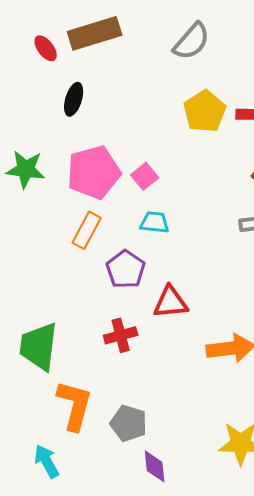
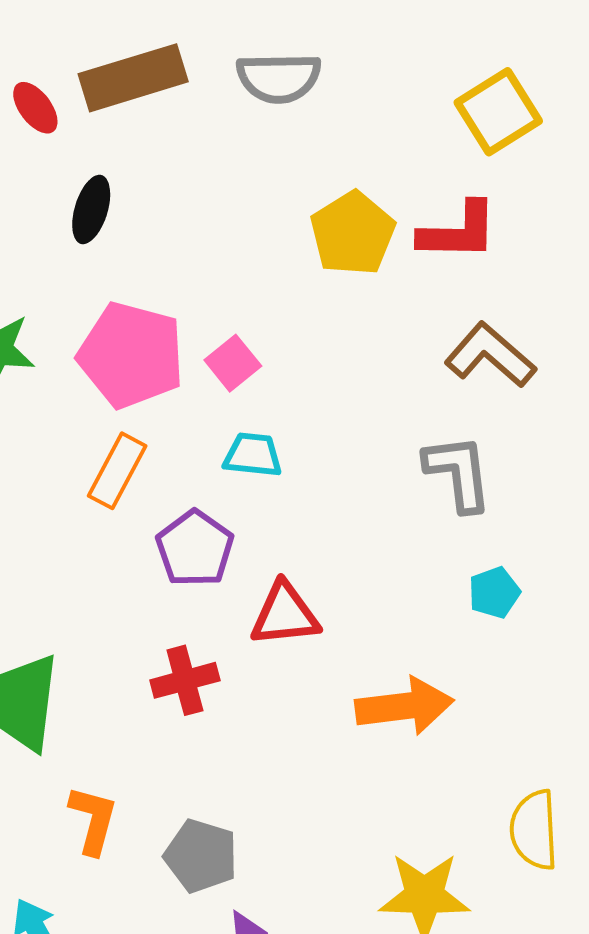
gray semicircle: (192, 41) -> (279, 78), moved, turned 48
pink pentagon: (94, 172) -> (131, 355), turned 30
orange L-shape: (75, 405) -> (93, 820), size x0.7

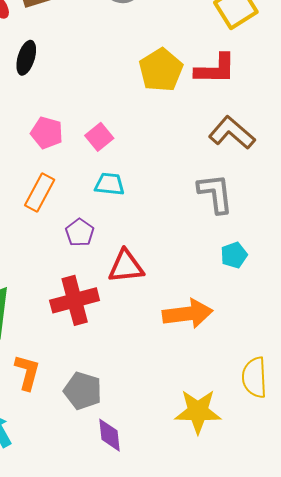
pink pentagon: (131, 355) -> (47, 133), size x0.6
purple pentagon: (195, 549) -> (80, 232), size x0.7
red cross: (185, 680) -> (75, 300), size x1.4

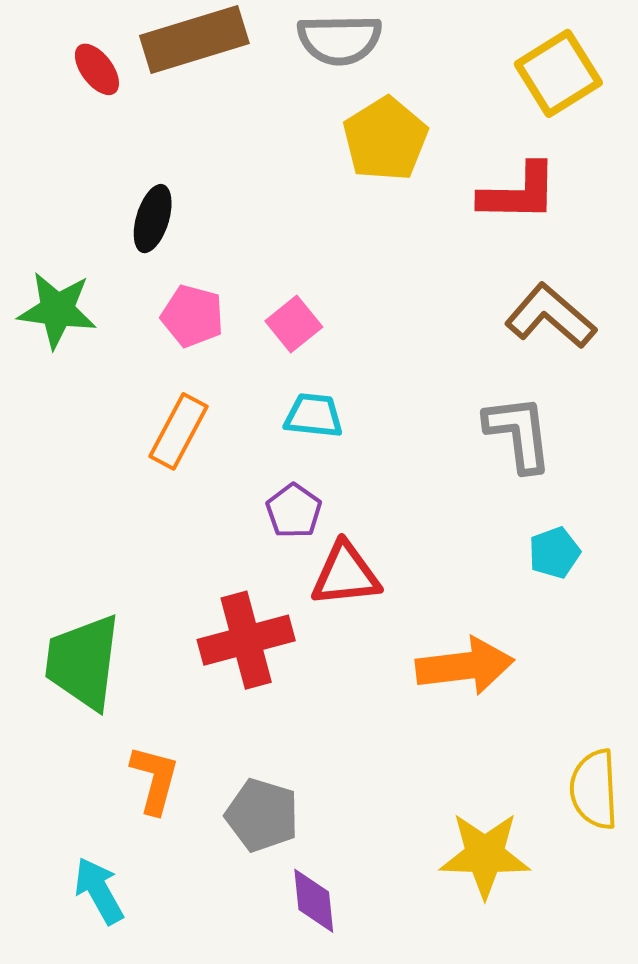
black ellipse: (26, 58) -> (153, 219), moved
yellow pentagon: (161, 70) -> (385, 139), moved
purple pentagon: (80, 232) -> (294, 511), moved

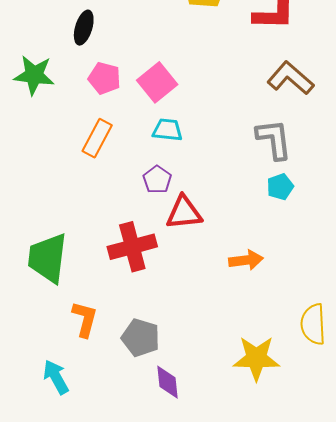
pink square: (294, 324) -> (157, 82), size x1.4
cyan pentagon: (554, 553) -> (280, 187), moved
orange arrow: (465, 666) -> (246, 260), size x0.7

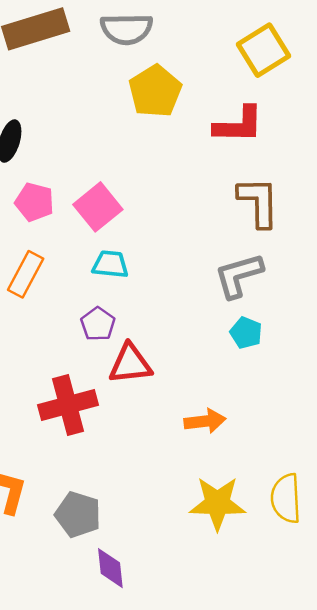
brown L-shape: (290, 78) -> (258, 202), turned 48
gray L-shape: (274, 139) -> (239, 275), turned -99
cyan pentagon: (280, 187) -> (246, 333), turned -30
yellow star: (256, 358) -> (217, 503), moved

